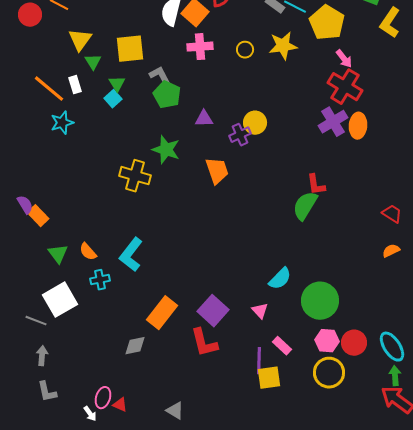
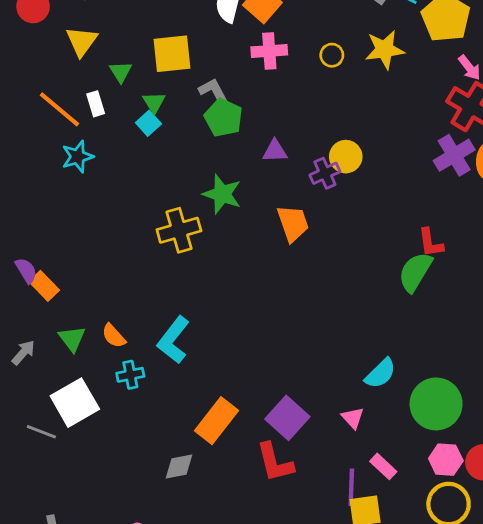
yellow triangle: (80, 40) -> (82, 41), moved
yellow cross: (135, 176) -> (179, 230), turned -32
gray arrow: (42, 356) -> (23, 353), moved, turned 36

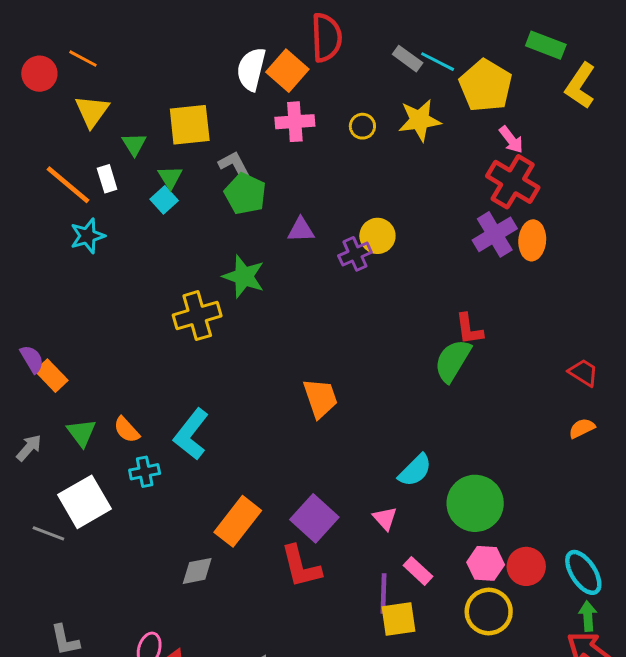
orange trapezoid: (293, 223) -> (320, 398), moved

